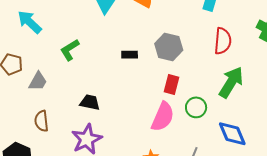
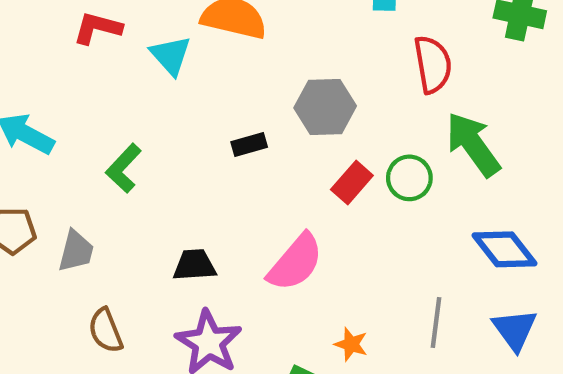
green arrow: (231, 82) -> (473, 144), turned -52
red rectangle: (171, 85) -> (352, 182), turned 42
green circle: (196, 107) -> (409, 178), moved
pink semicircle: (163, 117) -> (295, 262), moved, turned 32

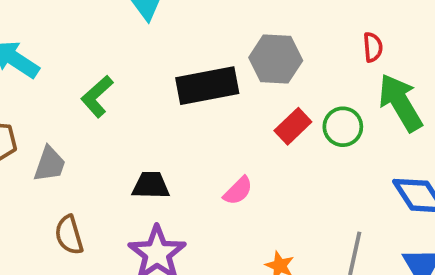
red semicircle: (433, 64) -> (373, 47), moved, size x0.6
black rectangle: (249, 145) -> (207, 86), size x2.0
pink semicircle: (295, 262) -> (238, 191), size x0.6

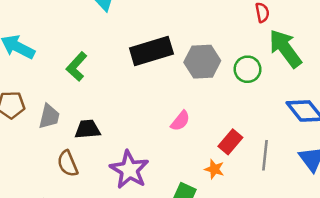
gray hexagon: (276, 59) -> (202, 62), moved
red rectangle: (293, 126) -> (230, 142), moved
black trapezoid: (151, 185) -> (87, 129), moved

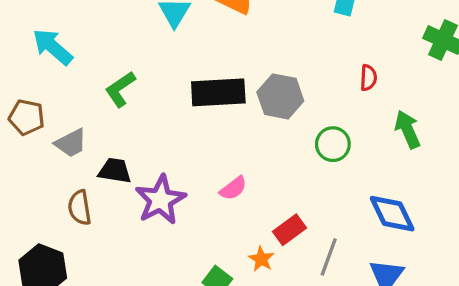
green arrow: (285, 49) -> (408, 129), moved, size x0.7
gray hexagon: (202, 62) -> (280, 96), moved
gray trapezoid: (49, 116) -> (71, 143), turned 36
purple star: (129, 170) -> (160, 200), moved

